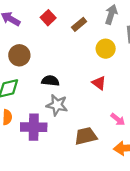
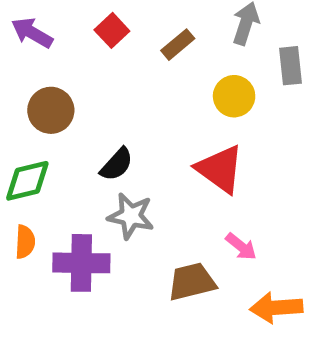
black semicircle: (50, 81) -> (117, 164), turned 126
red triangle: (99, 83) -> (220, 169), size x1.6
pink arrow: (118, 119) -> (241, 247), moved

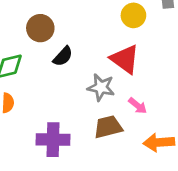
brown circle: (51, 110) -> (40, 28), moved
gray star: (131, 216) -> (101, 87), moved
purple cross: (81, 263) -> (53, 140), moved

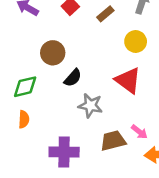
gray star: (101, 87) -> (90, 106), moved
pink arrow: (138, 106) -> (139, 132), moved

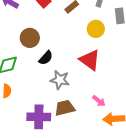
brown trapezoid: (113, 141) -> (65, 108), moved

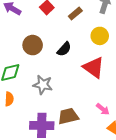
black semicircle: (46, 58) -> (64, 49), moved
gray star: (60, 80) -> (43, 85), moved

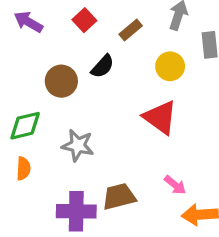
black semicircle: (64, 49) -> (103, 66), moved

